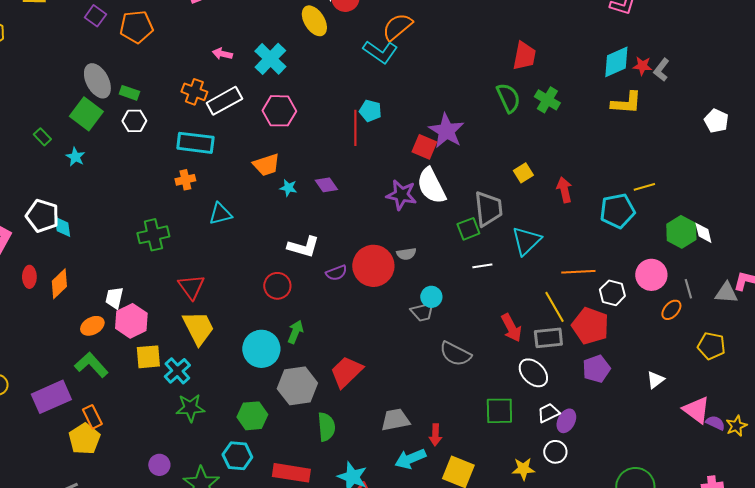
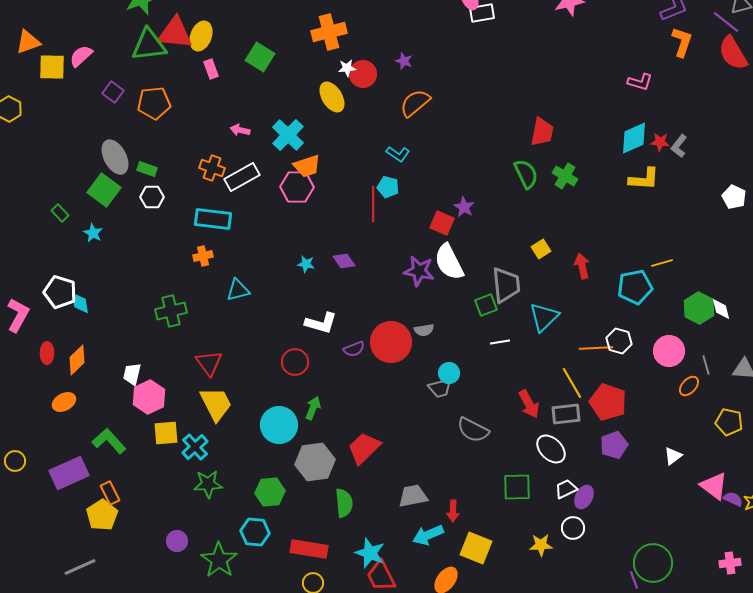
cyan L-shape: (380, 52) -> (398, 154), moved, size x0.7
purple star: (446, 131) -> (464, 207), size x0.6
orange trapezoid: (266, 165) -> (307, 166), moved
white hexagon: (612, 293) -> (619, 341), moved
orange ellipse: (92, 326) -> (64, 402), moved

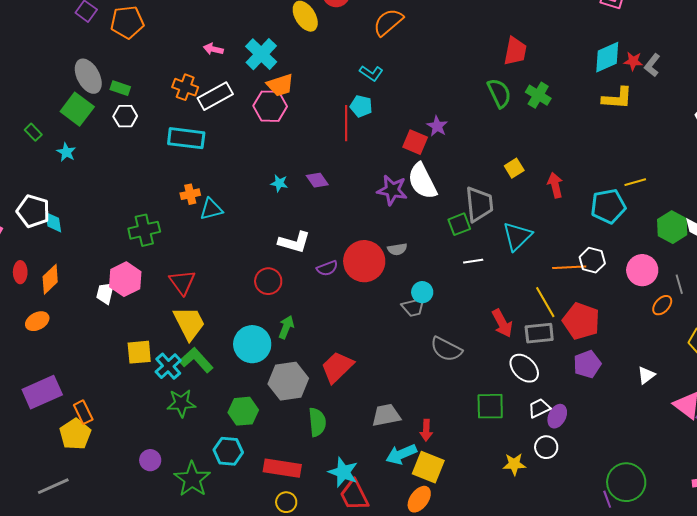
orange cross: (203, 256) -> (190, 194), moved
pink hexagon: (149, 397) -> (125, 279), moved
green L-shape: (109, 441) -> (196, 360), moved
yellow square: (476, 548) -> (428, 467), moved

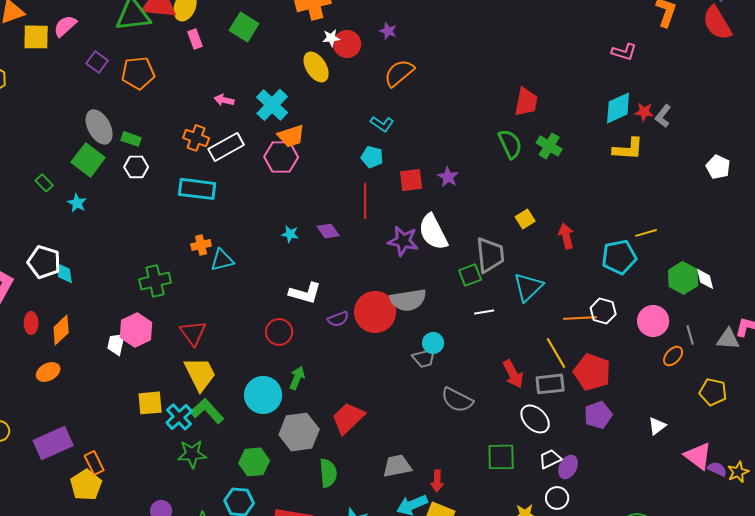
red line: (346, 123) -> (365, 201), moved
red square: (415, 142) -> (411, 180), moved, turned -30
gray semicircle: (397, 249) -> (408, 300), size x1.8

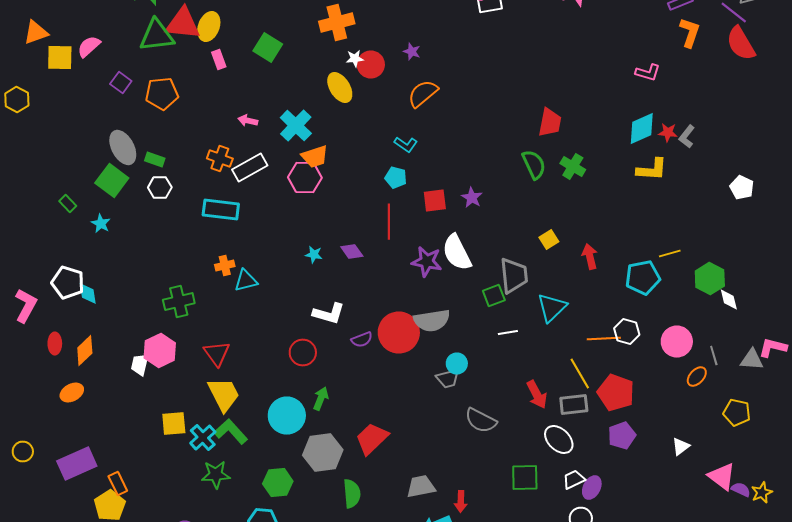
green hexagon: (683, 278) -> (710, 278), moved

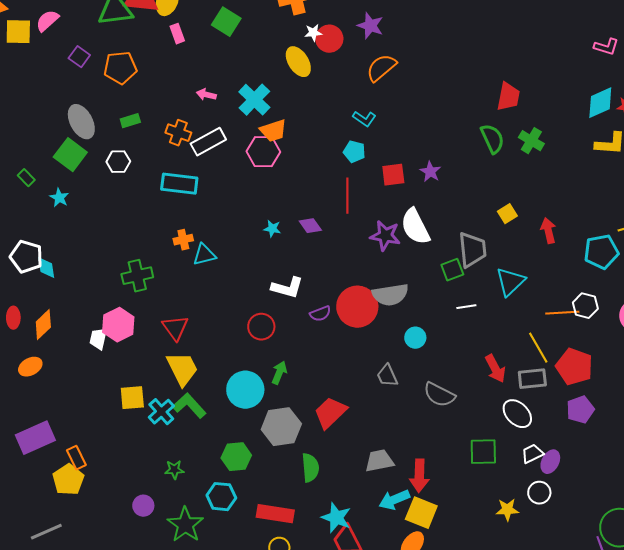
purple star: (412, 52) -> (370, 26), size x1.5
green rectangle: (155, 160) -> (130, 121), moved, turned -36
gray trapezoid: (448, 378) -> (387, 376), moved, turned 80
green star: (216, 474) -> (174, 470), moved, size x0.7
red arrow: (461, 502) -> (419, 476), size x1.5

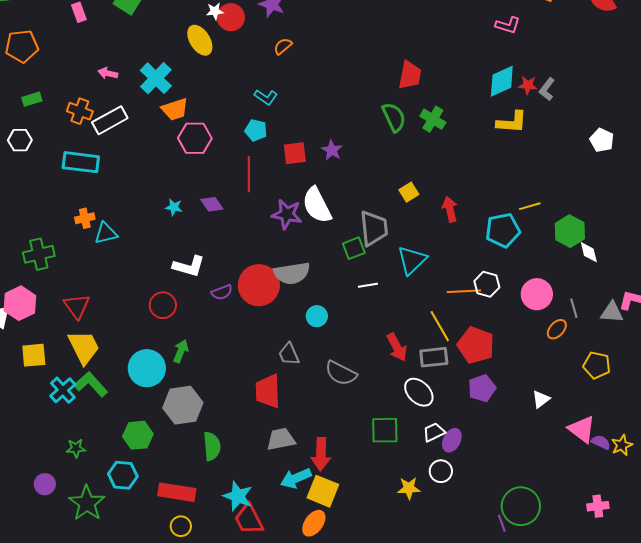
orange semicircle: (381, 68) -> (283, 46), size x0.6
pink hexagon: (263, 152) -> (195, 138), moved
yellow square: (132, 398) -> (34, 355), moved
red trapezoid: (330, 413) -> (268, 391), moved, turned -48

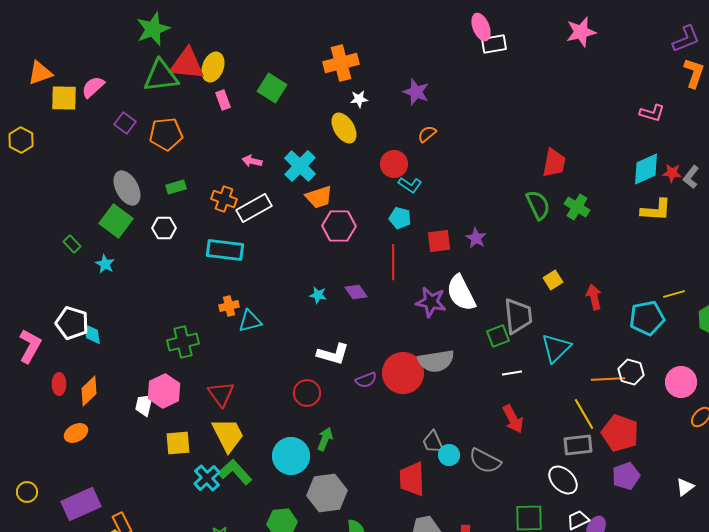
red circle: (231, 17) -> (394, 164), moved
cyan circle: (317, 316) -> (449, 455), moved
red arrow: (397, 347) -> (513, 419), moved

